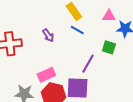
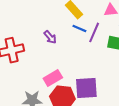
purple line: (88, 64) -> (94, 32), moved

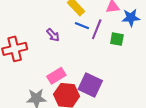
purple square: (86, 88) -> (90, 85), turned 30

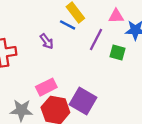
blue line: (82, 26) -> (68, 25), moved

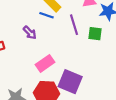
purple line: (96, 40) -> (74, 25), turned -36
pink rectangle: (46, 87) -> (45, 63), moved

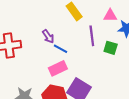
blue line: (46, 15) -> (61, 49), moved

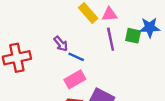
pink triangle: (110, 16) -> (109, 14), moved
green square: (111, 48) -> (133, 36), moved

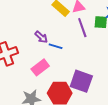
pink rectangle: (75, 79) -> (40, 67), moved

